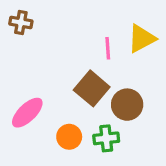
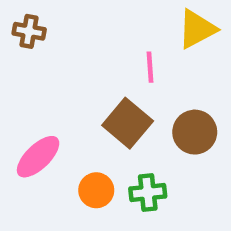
yellow triangle: (142, 39) -> (197, 29), moved
brown circle: (127, 105) -> (195, 132), moved

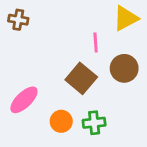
brown circle: (195, 132) -> (124, 68), moved

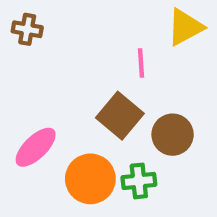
brown circle: (124, 68) -> (173, 135), moved
orange circle: (61, 121) -> (90, 179), size x1.5

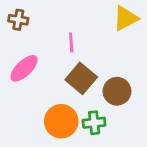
pink line: (141, 63) -> (71, 43), moved
pink ellipse: (36, 147) -> (24, 68), moved

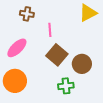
brown cross: (18, 20) -> (27, 14), moved
orange circle: (61, 121) -> (15, 81), moved

